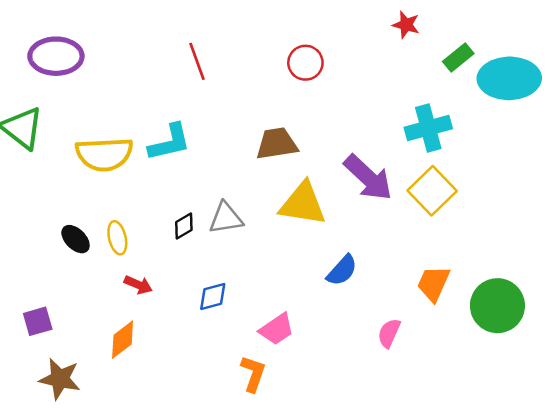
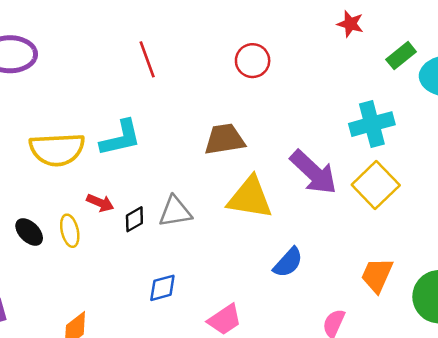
red arrow: (138, 285) -> (100, 203), moved

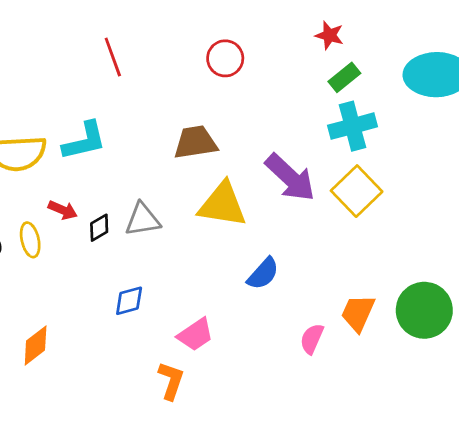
red star: (350, 24) -> (329, 35), moved
green rectangle: (401, 56) -> (344, 77), moved
orange trapezoid: (377, 275) -> (358, 313), moved

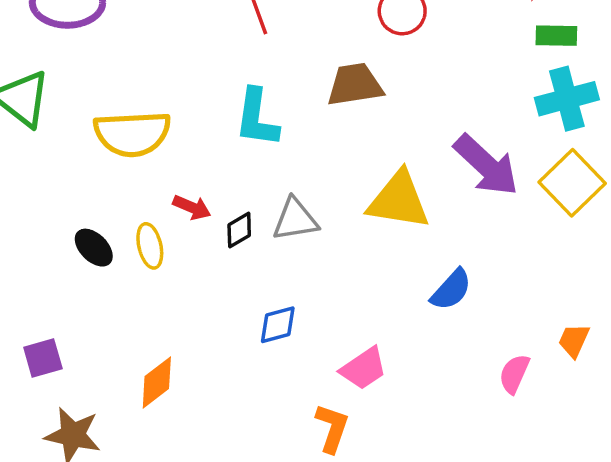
green rectangle: (344, 77) -> (556, 36), turned 40
cyan L-shape: (84, 141) -> (257, 118), moved, turned 111
brown trapezoid: (195, 142) -> (355, 85), moved
orange trapezoid: (358, 313) -> (574, 340), size x0.7

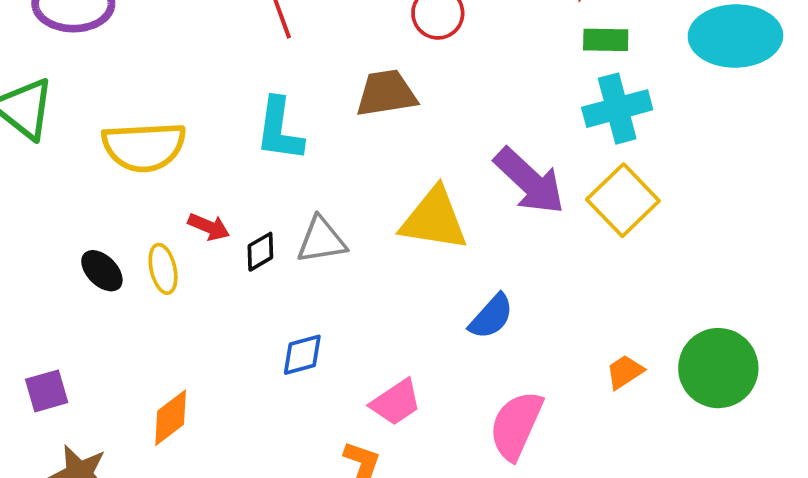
orange trapezoid: (574, 340) -> (625, 372), turned 33
pink semicircle: (514, 374) -> (516, 425), moved, size x1.6

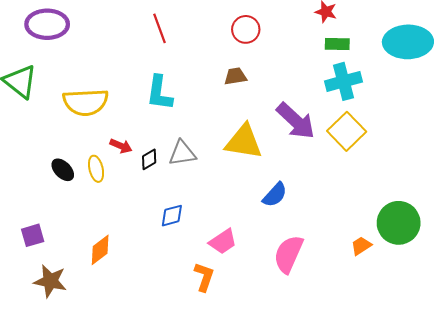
brown trapezoid: (386, 93) -> (235, 76), moved, size x0.7
orange trapezoid: (625, 372) -> (361, 246), moved

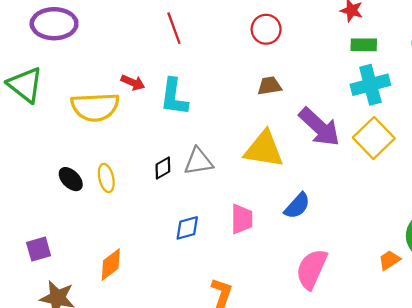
brown trapezoid: (235, 76) -> (269, 86), moved
red arrow: (121, 146) -> (133, 83), moved
pink trapezoid: (223, 242) -> (242, 219), moved, turned -56

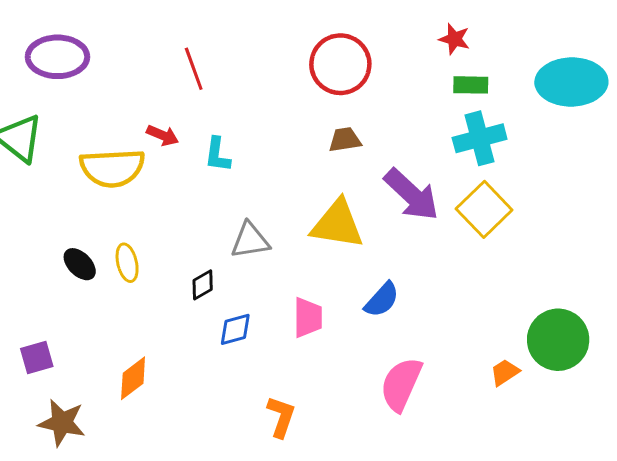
red line: (174, 28) -> (194, 69), moved
red circle: (266, 29) -> (340, 64), size x1.5
cyan L-shape: (174, 97) -> (217, 155), size x0.7
black diamond: (163, 168) -> (203, 285), moved

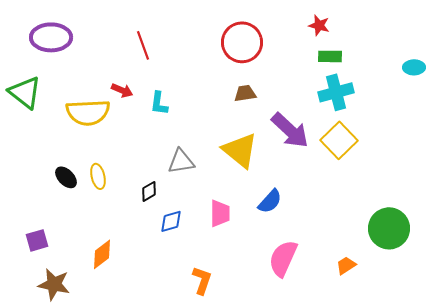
cyan ellipse: (571, 82) -> (414, 67), moved, size x0.5
yellow triangle: (337, 224) -> (240, 150), turned 30
orange trapezoid: (505, 372) -> (346, 265), moved

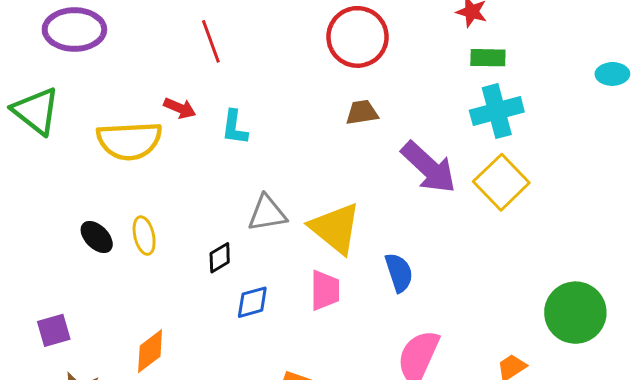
yellow triangle: (240, 150) -> (335, 228), moved
blue semicircle: (270, 201) -> (399, 273), turned -60

